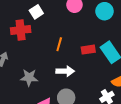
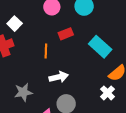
red rectangle: (88, 50) -> (66, 34), moved

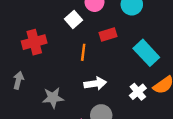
white square: (15, 24) -> (73, 20), moved
white cross: (108, 93) -> (138, 92), moved

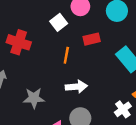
red cross: (34, 42) -> (19, 42), turned 30
white cross: (138, 92) -> (123, 109), moved

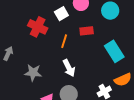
red cross: (19, 42) -> (38, 27), moved
white arrow: (76, 87) -> (69, 68), turned 60

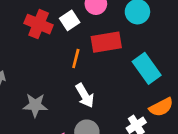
red cross: (38, 27) -> (39, 24), moved
red rectangle: (87, 31) -> (106, 42), size x1.5

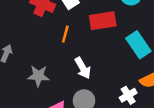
orange line: (76, 59) -> (65, 34), moved

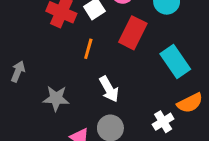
red rectangle: (103, 21) -> (133, 33), turned -55

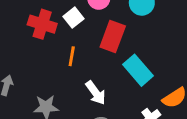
cyan rectangle: (175, 62) -> (138, 70), moved

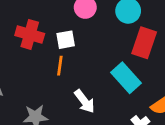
white square: (73, 18) -> (66, 40), moved, turned 30
red rectangle: (113, 36) -> (144, 43), moved

